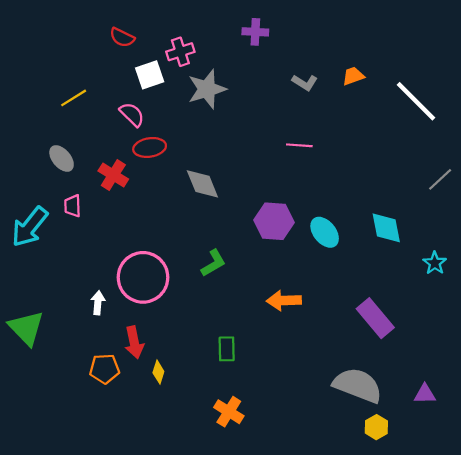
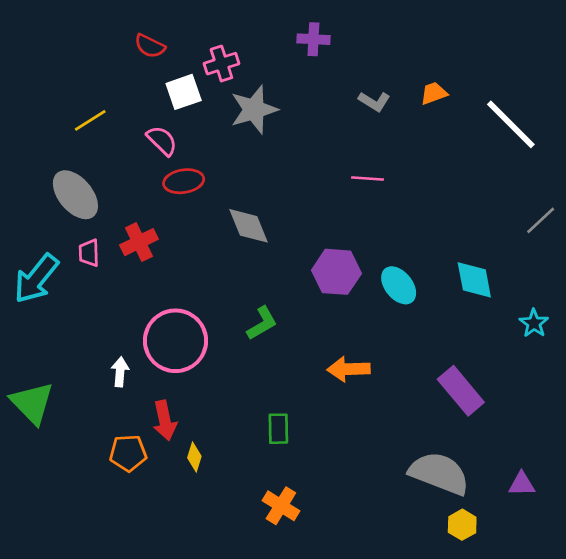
gray ellipse: (62, 158) -> (75, 195), size x1.5
red cross: (113, 175) -> (139, 242), moved, turned 32

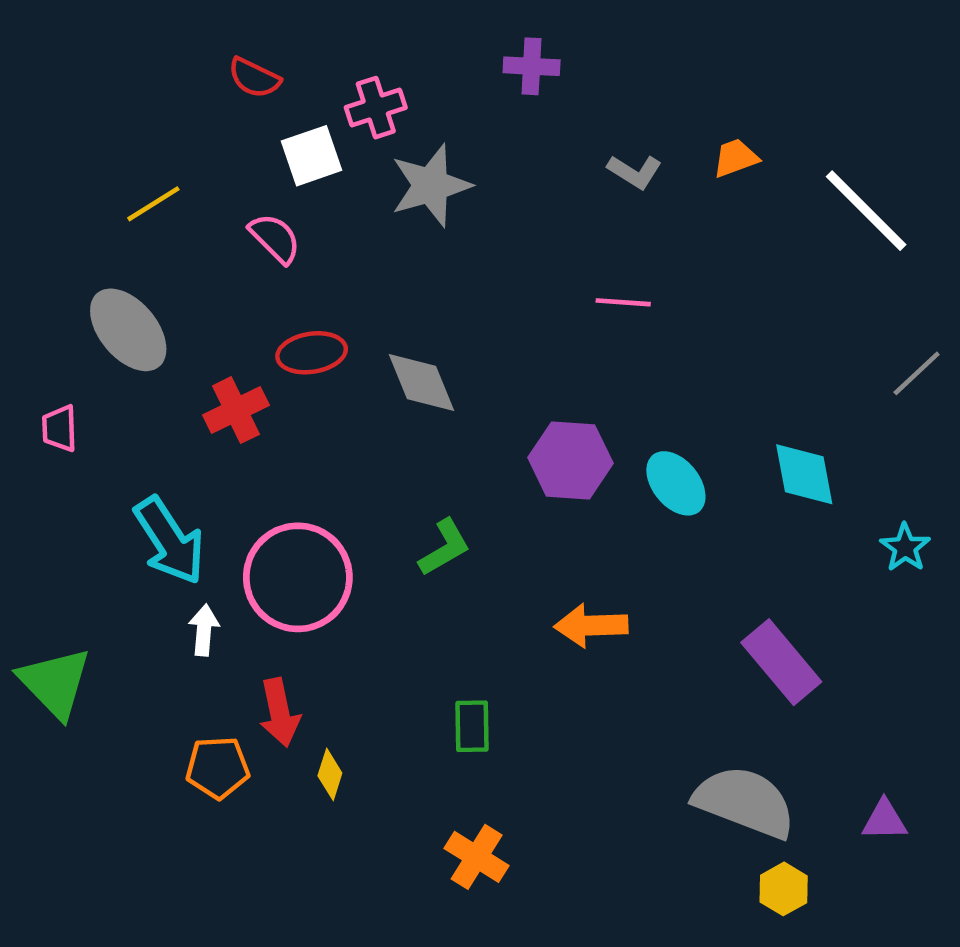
red ellipse: (184, 181) -> (312, 353), moved
pink trapezoid: (89, 253) -> (59, 428), moved
cyan arrow: (36, 279) -> (169, 541), moved, turned -72

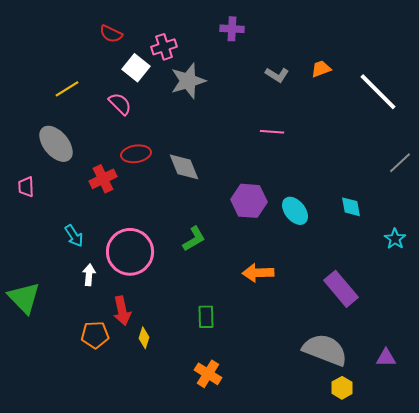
white square: (312, 156) -> (136, 68), turned -32
cyan diamond: (804, 474) -> (351, 207), size x0.7
cyan arrow: (169, 541) -> (74, 236), size x0.6

